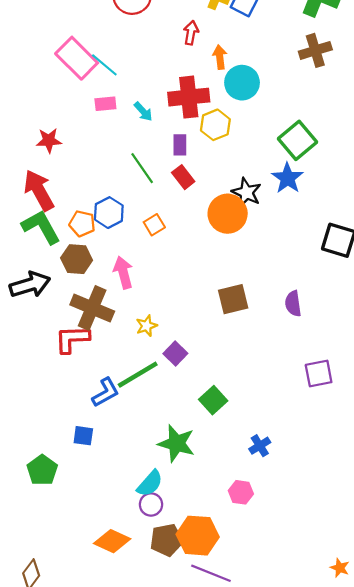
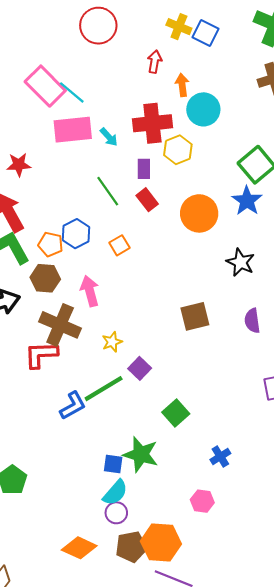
pink rectangle: (105, 104) -> (73, 130), size x1.8
black star: (246, 193) -> (241, 262), moved
orange circle: (228, 214) -> (199, 213), moved
blue square: (83, 436) -> (113, 464), moved

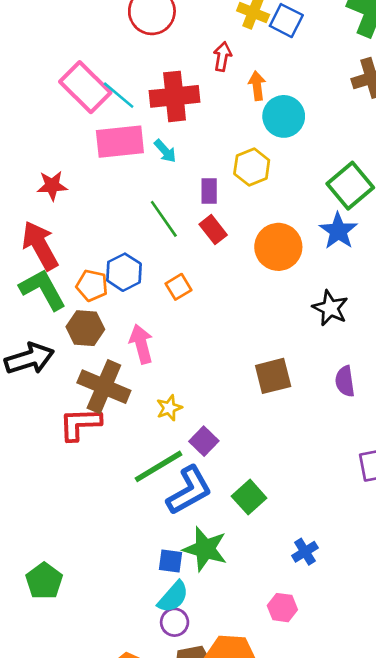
red cross: (152, 123) -> (175, 96), moved
blue L-shape: (73, 406) -> (189, 490), moved, size x1.4

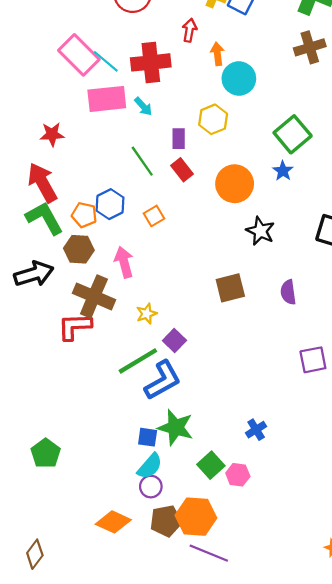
blue star: (338, 231) -> (283, 171), size x0.7
black star: (330, 308) -> (260, 231), moved
green square: (249, 497) -> (211, 465), moved

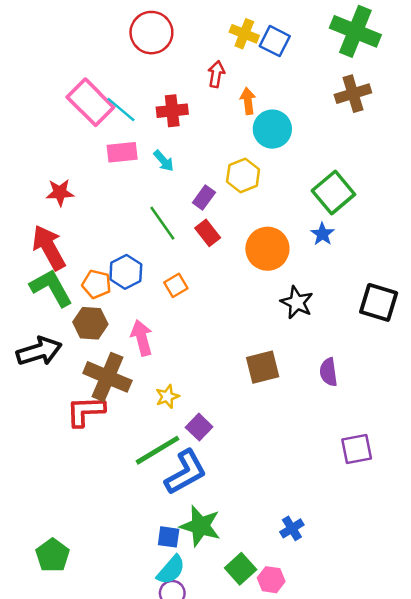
red cross: (151, 62) -> (172, 111), size x0.7
pink rectangle: (107, 99) -> (122, 152), size x0.7
purple rectangle: (179, 139) -> (204, 197), turned 36

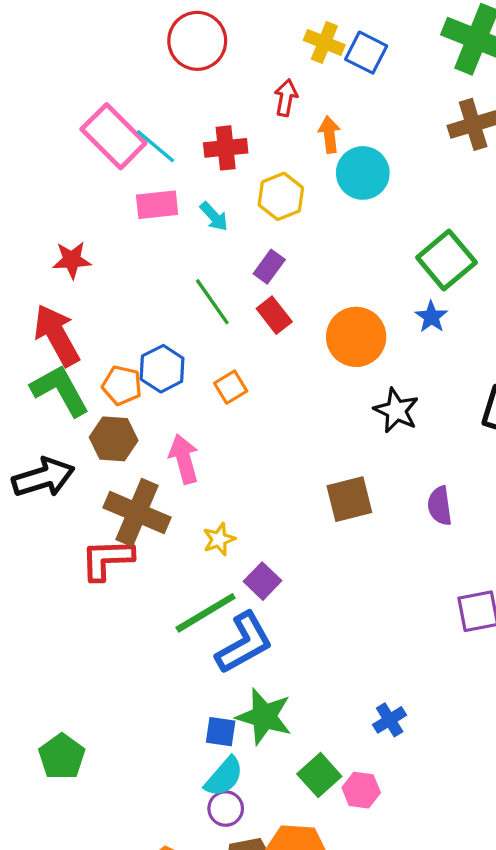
yellow hexagon: (243, 175) -> (281, 196), moved

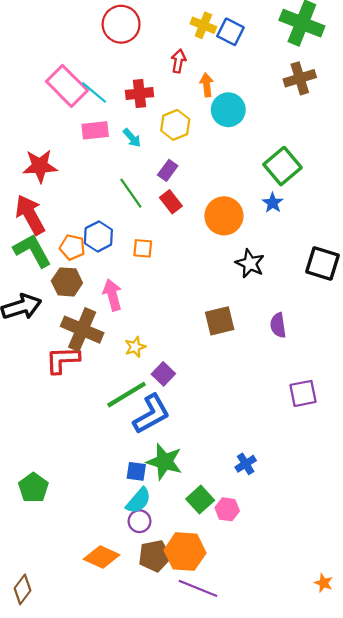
red star: (72, 260) -> (40, 166), size x1.4
orange square: (231, 387) -> (143, 248), turned 36

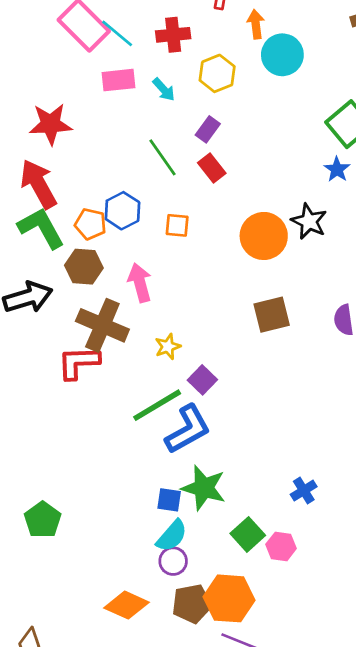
orange circle: (224, 216) -> (264, 236), moved
black star: (250, 264) -> (309, 221), moved

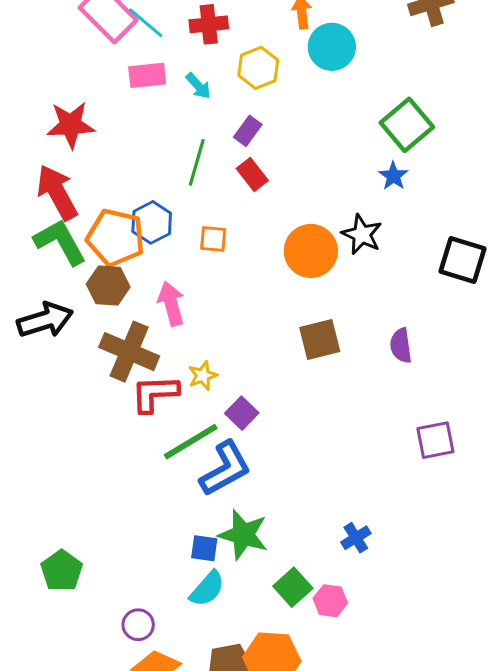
green line: (162, 157) -> (197, 162), turned 51
orange pentagon: (90, 224) -> (116, 237), size x1.6
red L-shape: (79, 363) -> (155, 394), moved
purple circle: (173, 561) -> (138, 625), moved

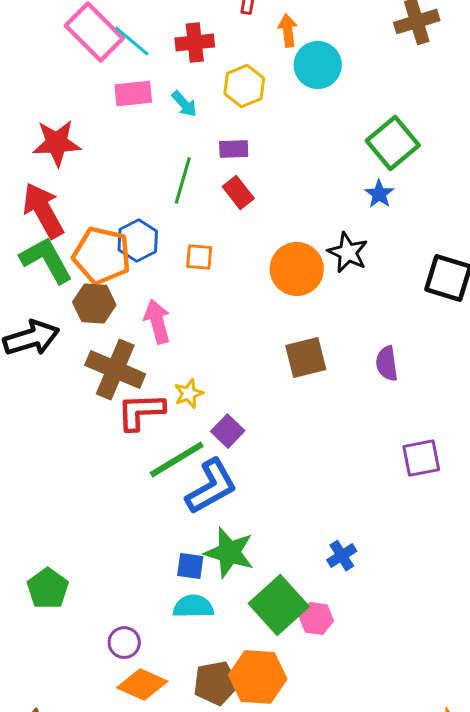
purple rectangle: (248, 131) -> (234, 149), turned 52
green square: (293, 587) -> (279, 605), size x1.5
cyan semicircle: (207, 589) -> (193, 607), turned -132

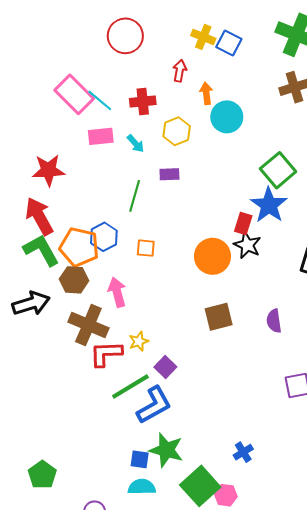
red rectangle: (238, 192) -> (243, 223), moved, turned 55
blue star: (379, 194) -> (269, 205), size x1.8

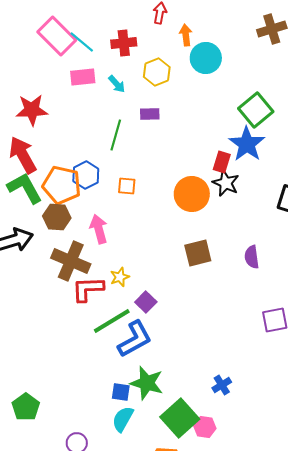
cyan semicircle: (142, 487) -> (123, 419), turned -60

